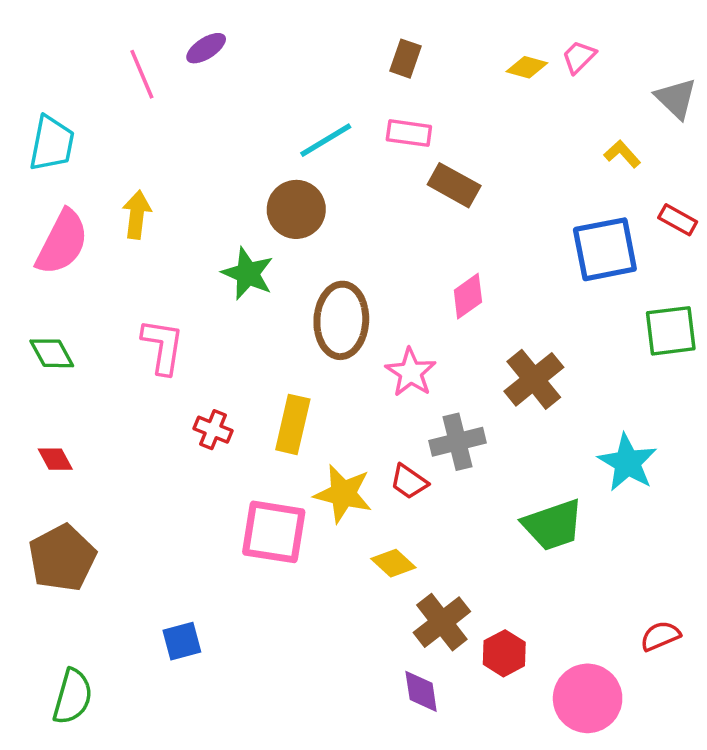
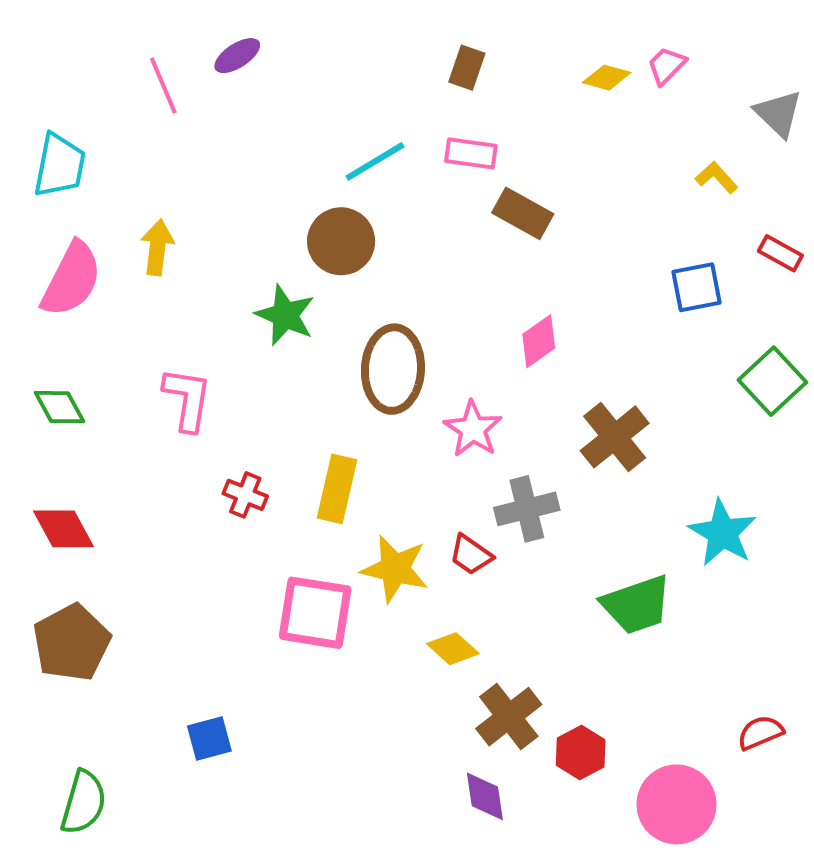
blue square: (605, 249) -> (696, 287), size x0.7
green square: (671, 331) -> (772, 381), turned -36
red diamond: (55, 459) -> (64, 529), size x1.5

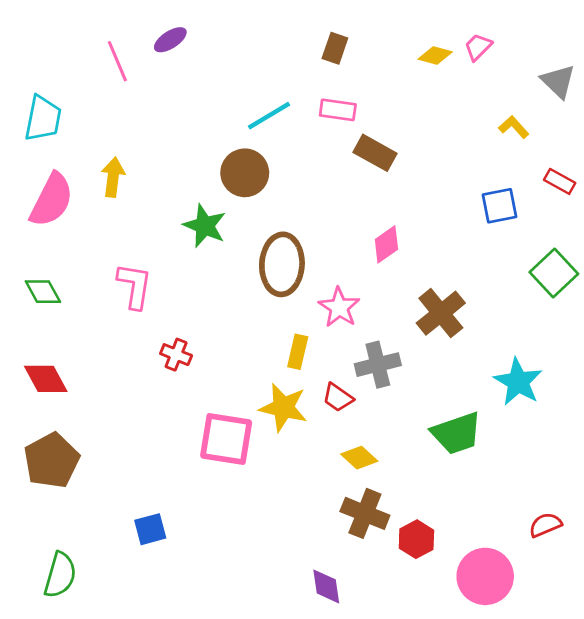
yellow rectangle: (337, 489) -> (298, 352), moved, size x0.7
yellow diamond: (453, 649) -> (359, 458), moved
brown cross: (509, 717) -> (365, 513), turned -30
purple diamond: (485, 796) -> (326, 586), moved

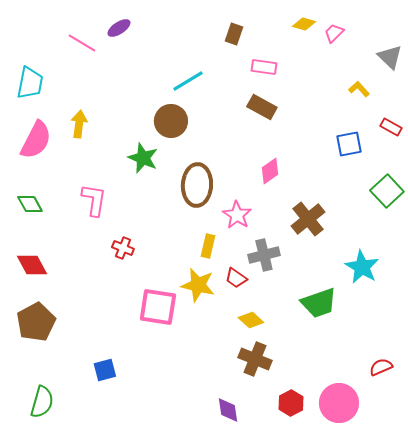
yellow diamond: (435, 55) -> (304, 24), moved
pink line: (117, 61) -> (82, 43), turned -36
pink rectangle: (338, 110) -> (264, 67), moved
red hexagon: (416, 539) -> (291, 403), moved

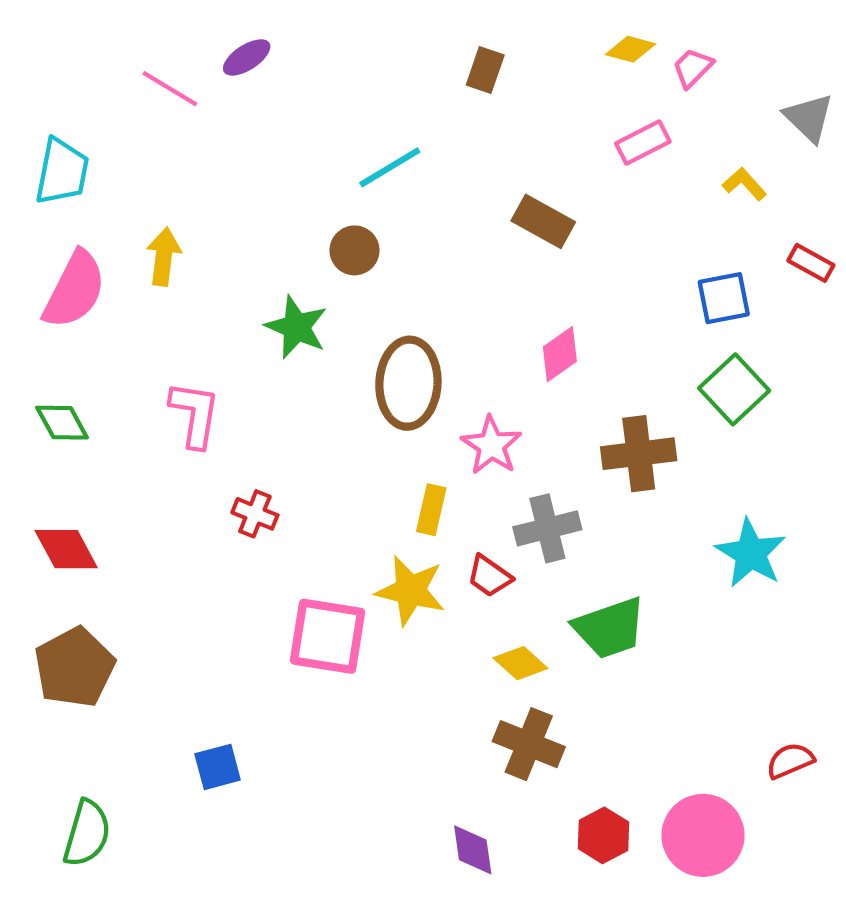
pink rectangle: (264, 67) -> (643, 143), moved, turned -35
brown circle: (171, 121) -> (355, 250), size x0.7
green square: (387, 191) -> (734, 389), moved
brown cross: (308, 219) -> (639, 454), turned 32
green trapezoid: (319, 303) -> (610, 628), moved

